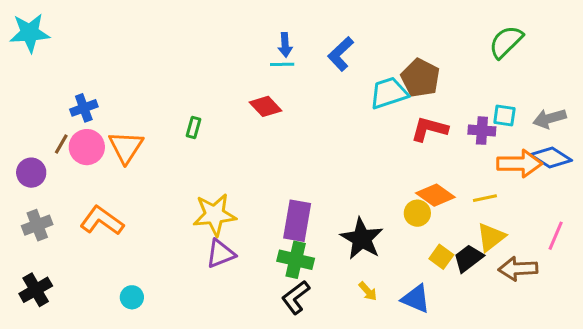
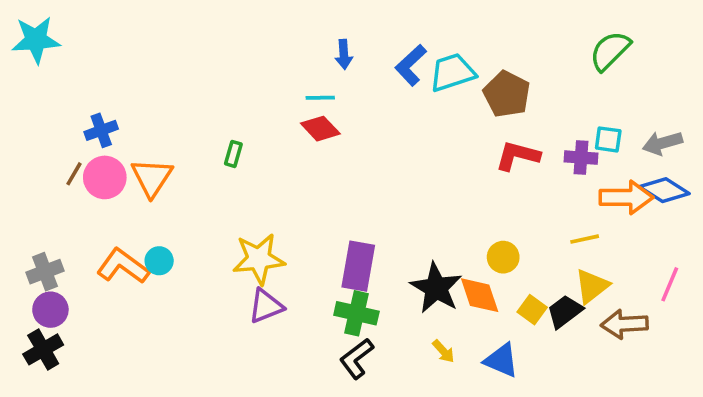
cyan line: (282, 64) -> (320, 98), moved
cyan trapezoid: (389, 93) -> (452, 72), moved
purple circle: (31, 173) -> (50, 310), moved
orange diamond: (435, 195) -> (480, 295), moved, turned 36
cyan circle: (132, 297) -> (159, 261), moved

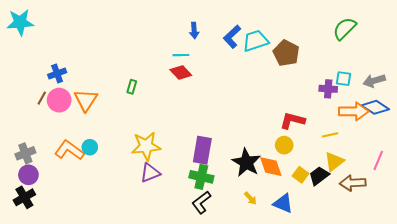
red L-shape: (518, 156) -> (292, 121), moved

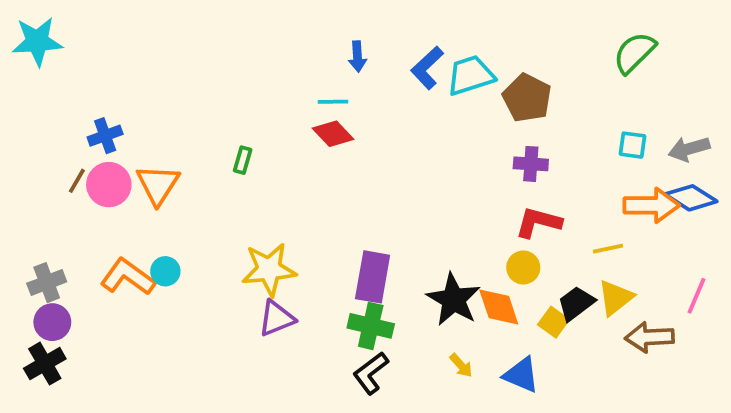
purple cross: (328, 89) -> (531, 164), moved
black trapezoid: (319, 176) -> (576, 303), moved

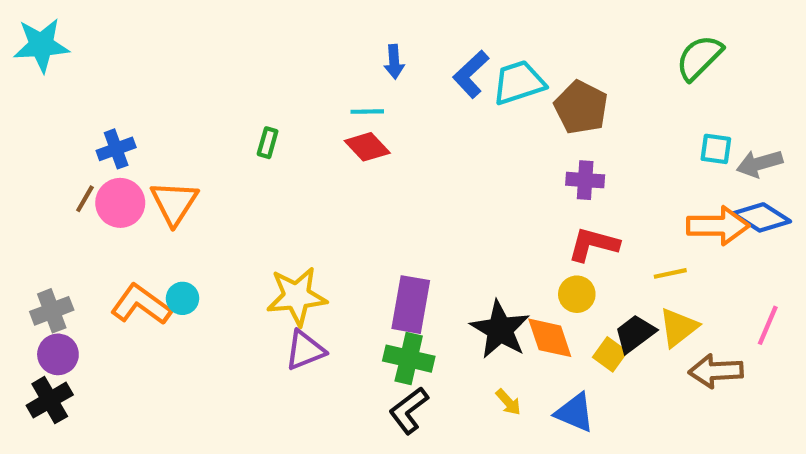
cyan square: (633, 145) -> (716, 149), moved
green rectangle: (243, 160) -> (268, 143), moved

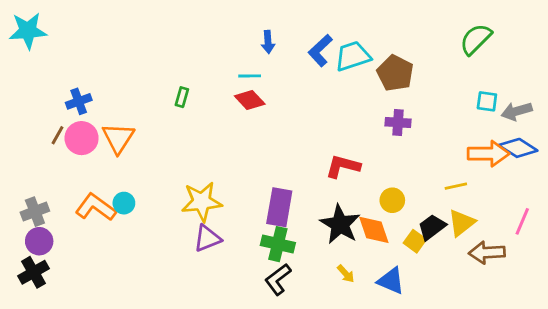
red L-shape: (593, 244) -> (343, 166), moved

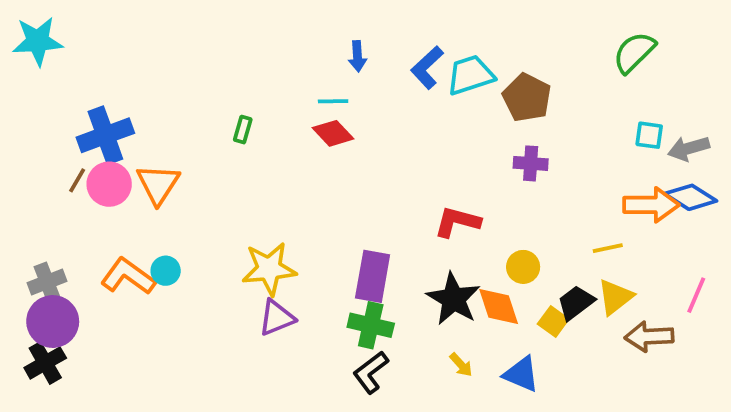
blue cross: (79, 101) -> (105, 135), size x1.6
purple circle: (39, 241) -> (53, 321), size x1.4

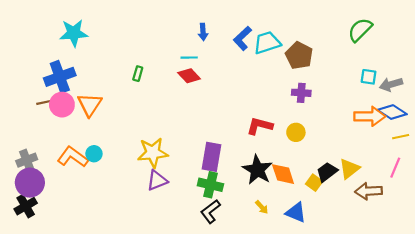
cyan star: (38, 41) -> (74, 33), moved
brown line: (77, 180) -> (44, 102), turned 48
yellow line: (608, 248) -> (401, 137), moved
yellow circle: (523, 267) -> (296, 132), moved

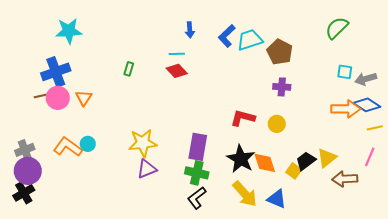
orange triangle: (90, 105) -> (84, 98), size x0.7
yellow arrow: (262, 207) -> (245, 194), size x2.0

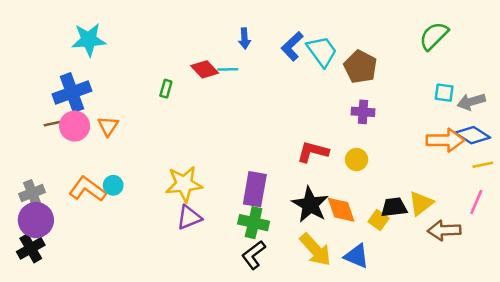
cyan trapezoid: (250, 40) -> (322, 51), turned 72
red diamond: (177, 71) -> (205, 69), moved
black trapezoid: (306, 161) -> (394, 207), turned 30

